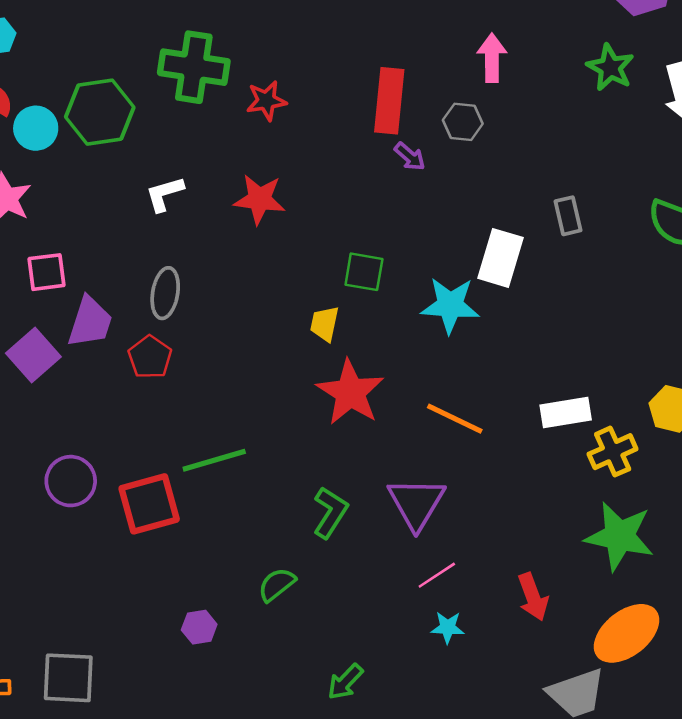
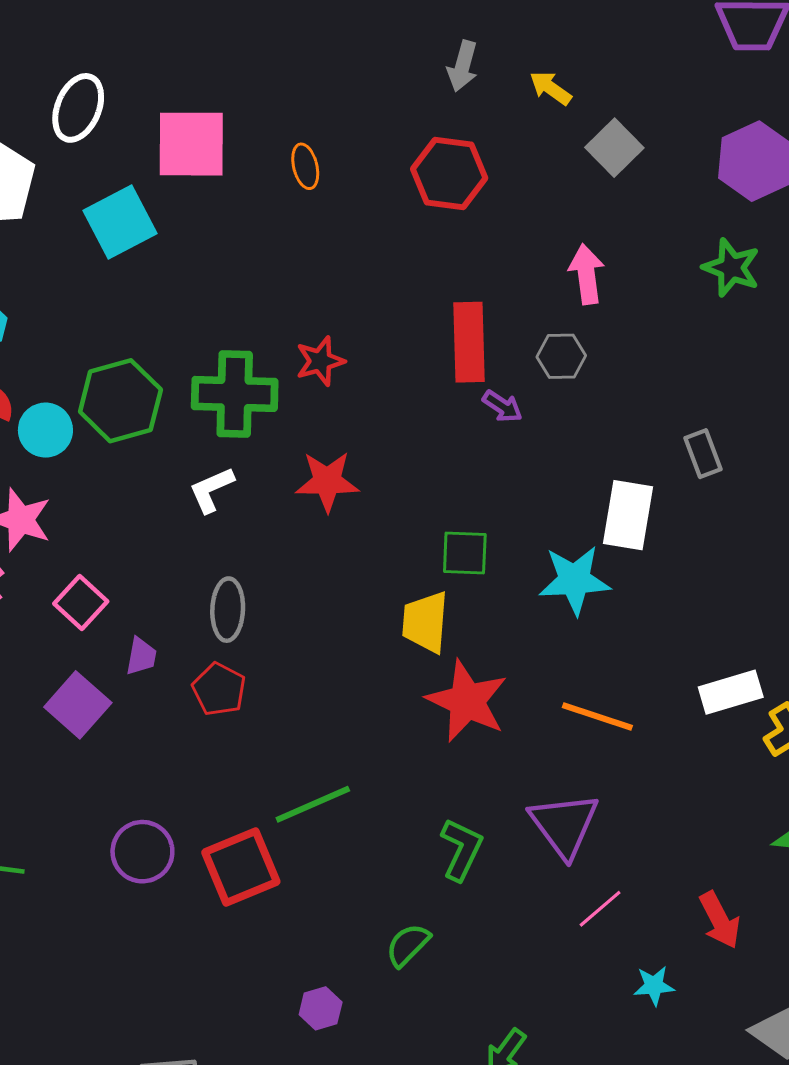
green cross: (194, 67) -> (235, 394), moved
pink square: (46, 272) -> (81, 603), turned -33
purple trapezoid: (90, 322) -> (141, 656), size x0.6
yellow trapezoid: (325, 324) -> (425, 622), size x1.4
cyan star: (448, 627) -> (654, 986), moved

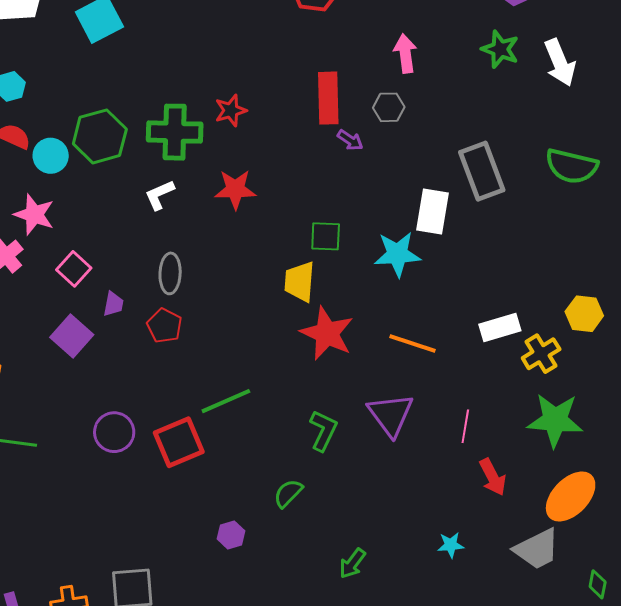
gray rectangle: (703, 454) -> (482, 171), size x1.8
pink line: (600, 909) -> (465, 426), moved, turned -40
cyan star: (654, 986) -> (451, 545), moved

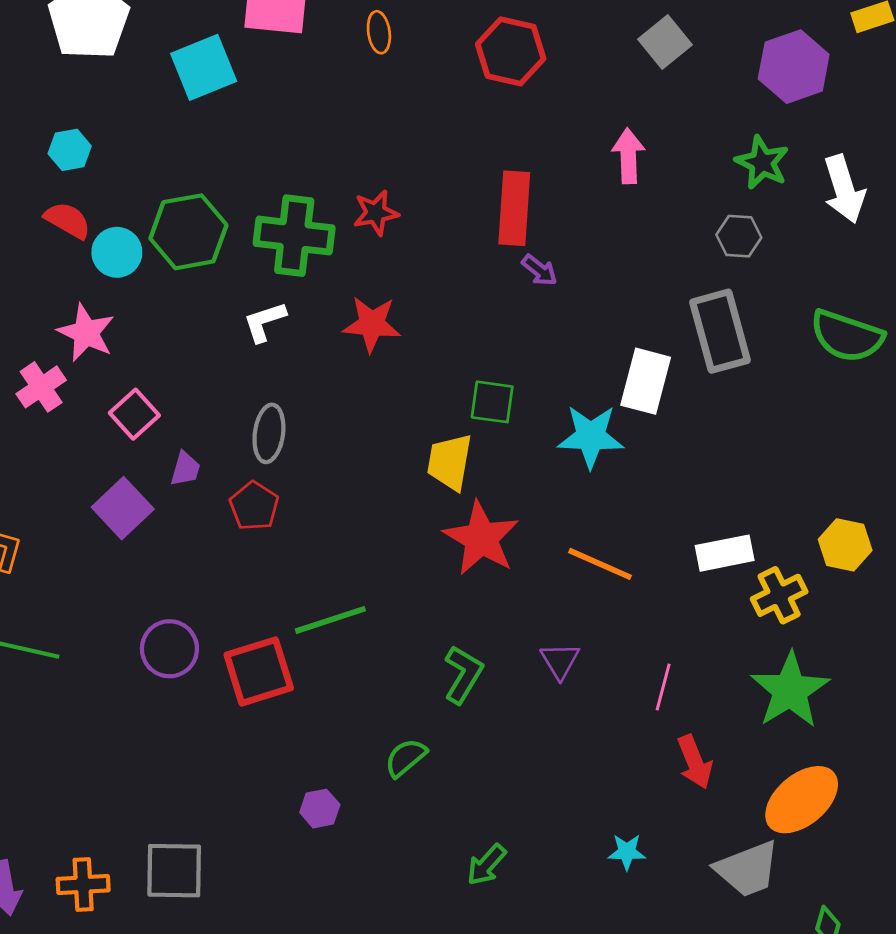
gray hexagon: (389, 107) -> (739, 236), moved
purple triangle: (391, 415) -> (560, 661), size x0.6
green star: (555, 420) -> (790, 690), turned 30

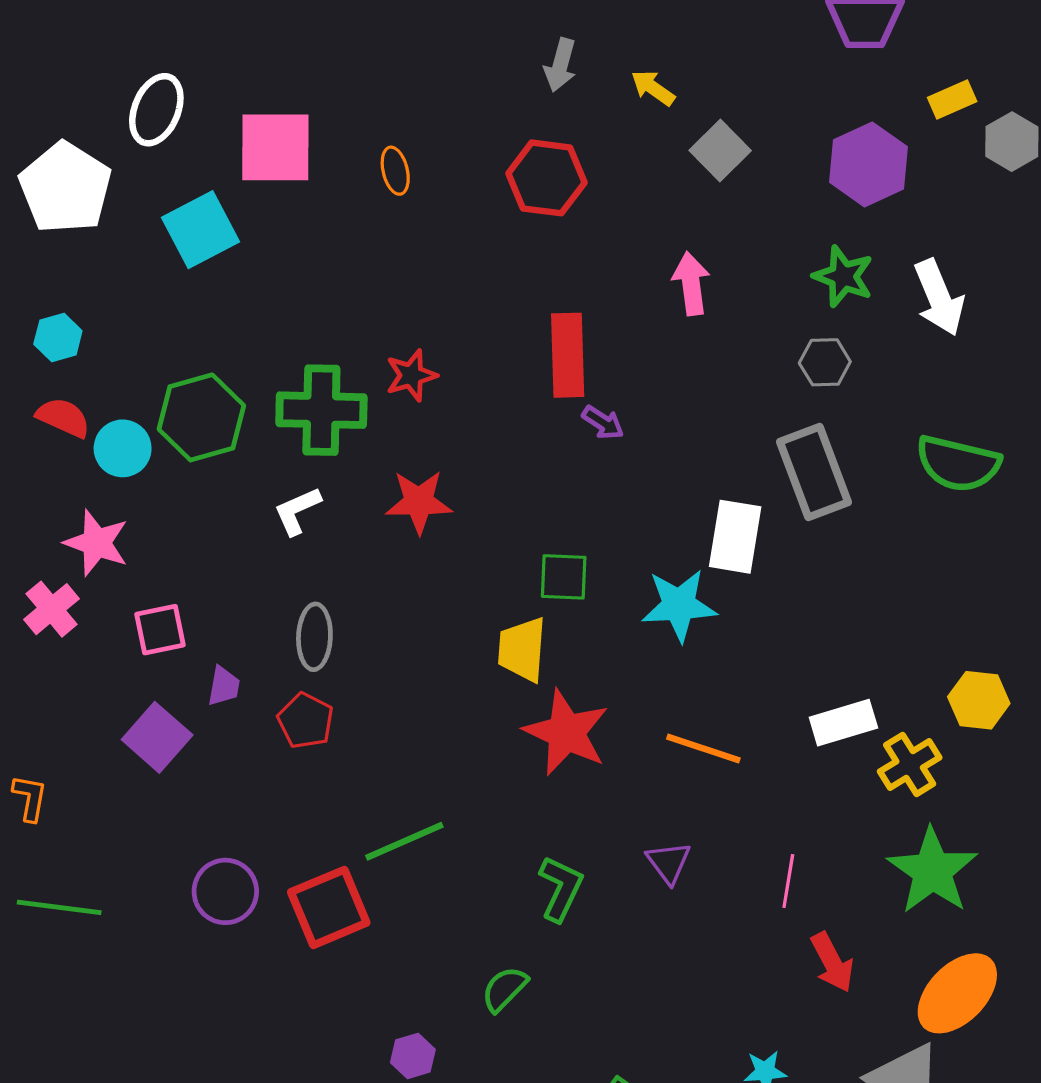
pink square: (134, 414) -> (160, 630), turned 36

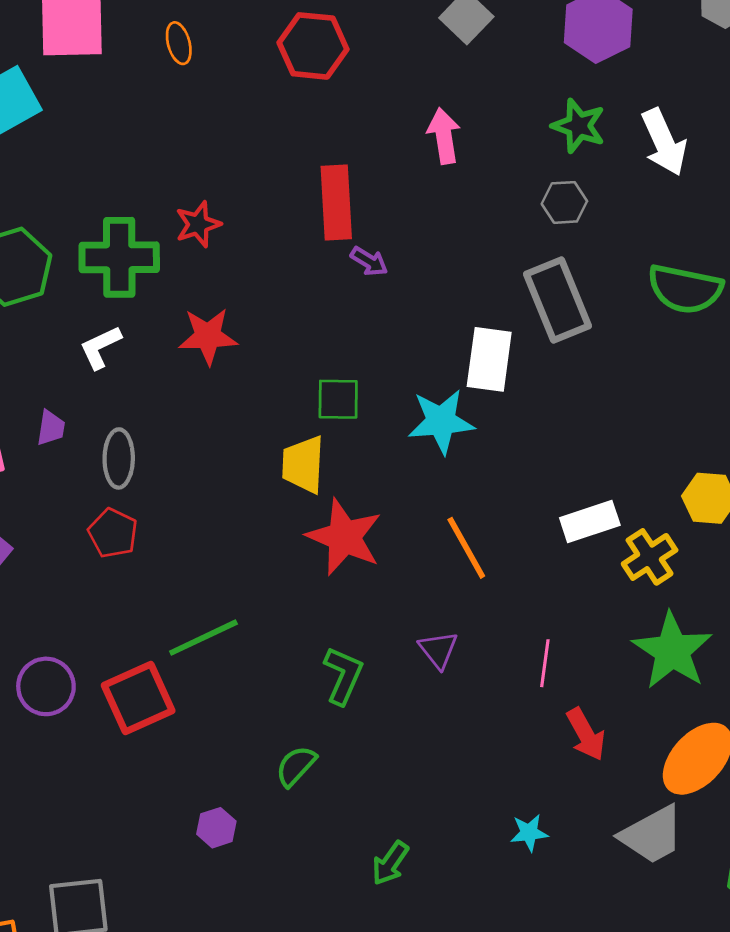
purple trapezoid: (224, 686) -> (51, 428), moved
orange line: (703, 748) -> (466, 548), turned 44

